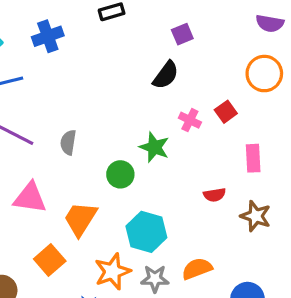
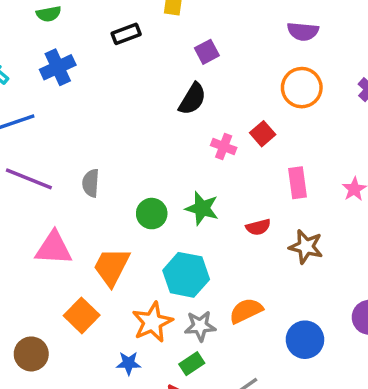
green star: (154, 147) -> (202, 208), moved

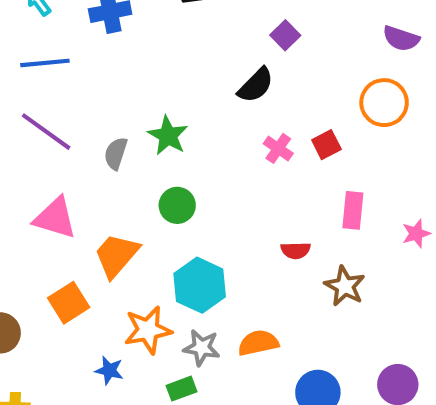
purple square: (207, 52) -> (285, 35), turned -30
green star: (202, 208) -> (168, 136), moved

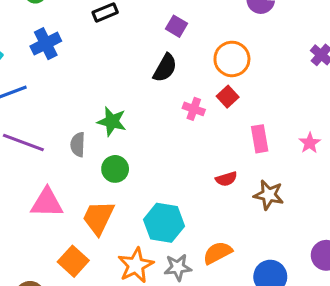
orange circle: (384, 103) -> (232, 59), moved
green circle: (177, 205) -> (115, 169), moved

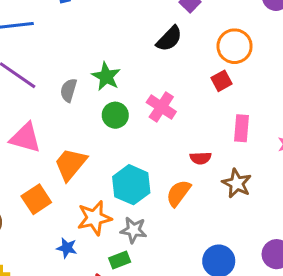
pink cross: (194, 109) -> (161, 107), moved, size x1.4
green circle: (115, 169) -> (115, 115), moved
orange semicircle: (218, 253) -> (178, 193), moved, turned -40

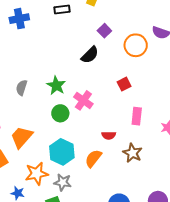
orange circle: (235, 46) -> (136, 45), moved
green star: (106, 76) -> (56, 85), moved
green circle: (115, 115) -> (60, 113), moved

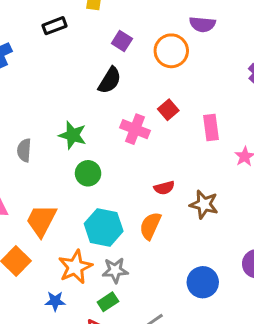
pink cross: (83, 100) -> (135, 129), moved
pink rectangle: (137, 116) -> (211, 128), moved

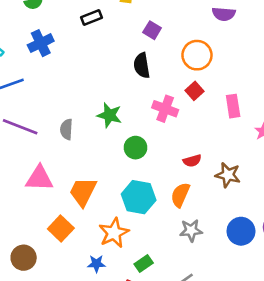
orange circle: (171, 51) -> (197, 55), moved
black semicircle: (110, 80) -> (142, 65), turned 140
green circle: (88, 173) -> (135, 148), moved
gray star: (115, 270) -> (191, 230), moved
blue circle: (203, 282) -> (241, 231), moved

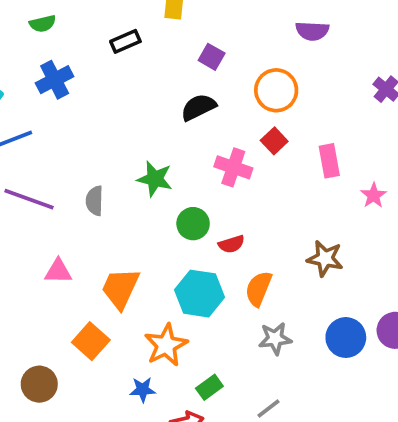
black semicircle: (142, 65) -> (198, 107), turned 75
red semicircle: (192, 161) -> (231, 244), moved
pink triangle: (39, 178) -> (58, 271), size x0.7

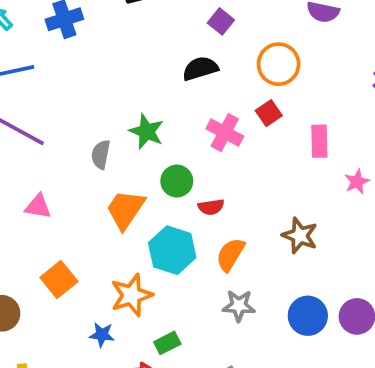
gray semicircle: (95, 201) -> (101, 154), moved
orange trapezoid: (120, 288) -> (125, 209), moved

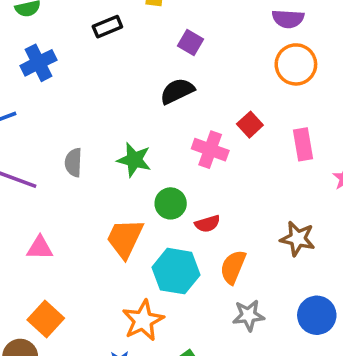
orange circle: (279, 64) -> (296, 64), moved
gray semicircle: (101, 154) -> (73, 162), moved
orange square: (59, 279) -> (46, 319), moved

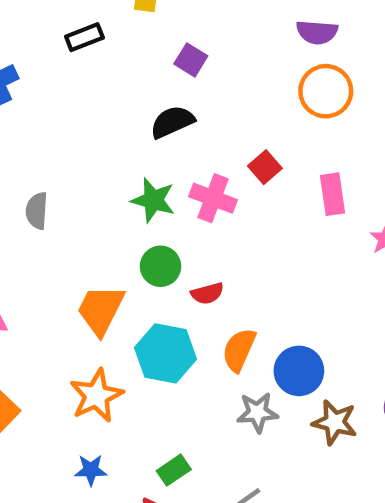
green star: (134, 160) -> (153, 200), moved
brown star: (298, 239) -> (335, 422), moved
blue circle: (317, 315) -> (299, 371), moved
orange star: (143, 320) -> (96, 396), moved

